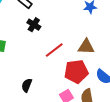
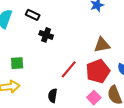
red line: (54, 50) -> (69, 69), moved

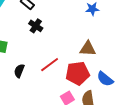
black semicircle: (53, 96) -> (19, 71), moved

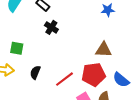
red line: (50, 65) -> (65, 79), moved

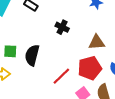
black cross: (51, 27) -> (62, 27), moved
black semicircle: (35, 72) -> (32, 55), moved, size x1.5

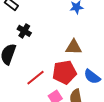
black cross: (62, 27) -> (24, 31), moved

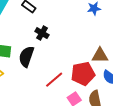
brown triangle: (74, 47) -> (100, 55), moved

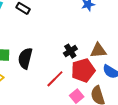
black cross: (42, 33) -> (70, 51), moved, turned 32

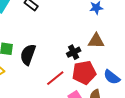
brown triangle: (98, 50) -> (96, 41), moved

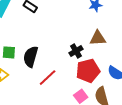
red line: (55, 78) -> (48, 78), moved

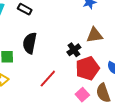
black semicircle: (31, 57) -> (30, 43), moved

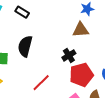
brown triangle: (95, 35) -> (81, 30), moved

